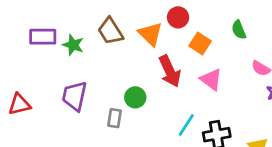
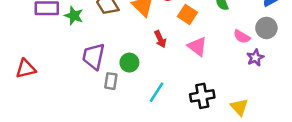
red arrow: (170, 71) -> (160, 39), size x0.6
purple trapezoid: (75, 96) -> (94, 56), moved
cyan line: (186, 125) -> (157, 92), moved

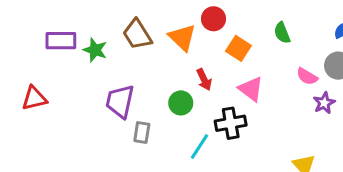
green circle: (129, 63) -> (181, 103), moved
red triangle: (26, 69) -> (34, 98), moved
black cross: (202, 96) -> (231, 123), moved

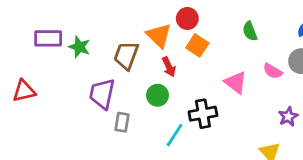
brown trapezoid: (137, 34) -> (126, 55), moved, turned 52
orange square: (238, 48) -> (197, 45), moved
red arrow: (204, 80) -> (169, 67), moved
pink triangle: (251, 89) -> (236, 82), moved
purple star: (324, 103) -> (288, 117), moved

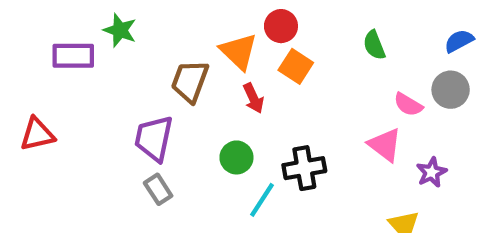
green star: (79, 47) -> (120, 30), moved
pink triangle: (236, 82) -> (385, 145), moved
green circle: (157, 95) -> (236, 157), moved
gray rectangle: (122, 122) -> (158, 189), moved, turned -42

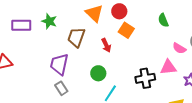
green star: (120, 30) -> (49, 21), moved
orange triangle: (239, 52) -> (94, 13), moved
pink triangle: (385, 145) -> (168, 67), turned -42
black cross: (304, 168) -> (145, 78), moved

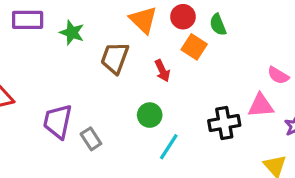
green semicircle: (163, 20) -> (218, 25), moved
purple rectangle: (21, 25) -> (28, 20), moved
purple trapezoid: (59, 64) -> (58, 121), moved

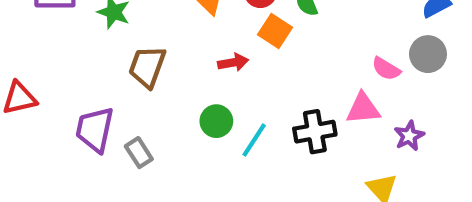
brown trapezoid: (115, 58) -> (147, 67), moved
red arrow: (162, 71) -> (233, 62), turned -75
cyan line: (169, 147) -> (254, 140), moved

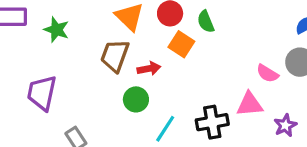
brown trapezoid: (147, 67) -> (115, 56), moved
green circle: (216, 121) -> (136, 99), moved
purple trapezoid: (95, 130) -> (42, 93), moved

